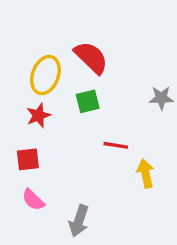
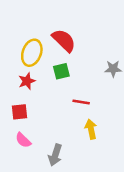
yellow arrow: (146, 173) -> (91, 129), moved

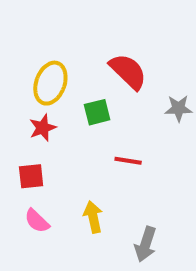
red semicircle: (64, 40) -> (128, 71), moved
yellow arrow: (91, 129) -> (93, 217), moved
gray arrow: (55, 155) -> (146, 244), moved

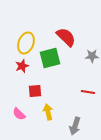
green square: (97, 112) -> (50, 58), size x1.5
red line: (128, 161) -> (88, 92), moved
red square: (31, 176) -> (35, 91), moved

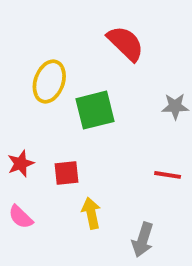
red semicircle: (66, 37) -> (126, 43), moved
red star: (22, 66) -> (21, 164), moved
pink semicircle: (19, 114) -> (21, 217), moved

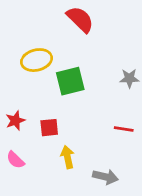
red semicircle: (126, 43) -> (80, 19), moved
yellow ellipse: (49, 81) -> (37, 60), turned 56
gray arrow: (143, 240) -> (105, 177), turned -95

